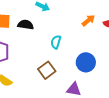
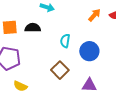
blue circle: (86, 62) -> (89, 51), moved

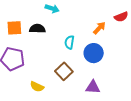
orange arrow: (94, 15) -> (99, 28), moved
yellow semicircle: (20, 86) -> (37, 87), moved

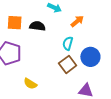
orange arrow: (99, 28) -> (77, 21), moved
brown square: (64, 71) -> (68, 64), moved

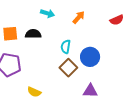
orange arrow: (77, 21) -> (79, 17), moved

